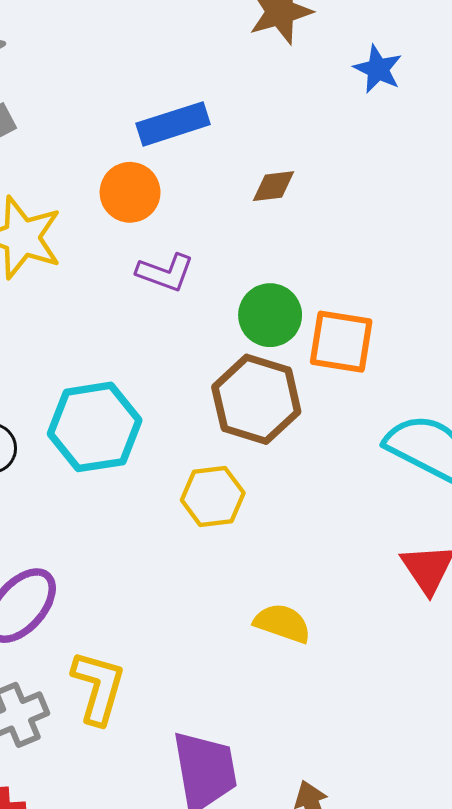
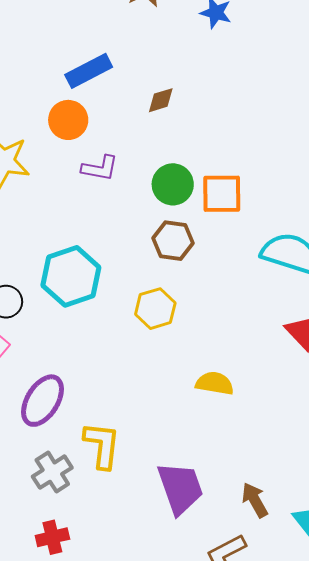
brown hexagon: (256, 399) -> (173, 241), size x0.7

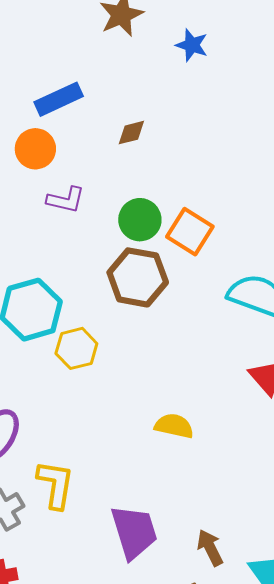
orange square: (222, 194) -> (190, 232), turned 30
brown hexagon: (173, 241) -> (138, 277), size x1.4
yellow hexagon: (155, 309) -> (76, 348), moved

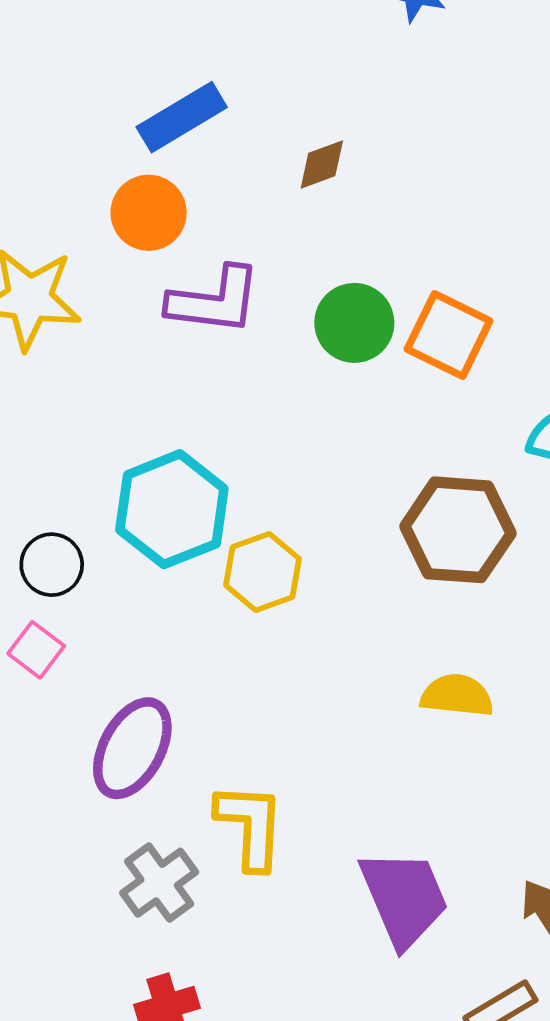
purple L-shape: (66, 200) -> (214, 301), size x1.4
brown hexagon: (138, 277) -> (458, 530), moved

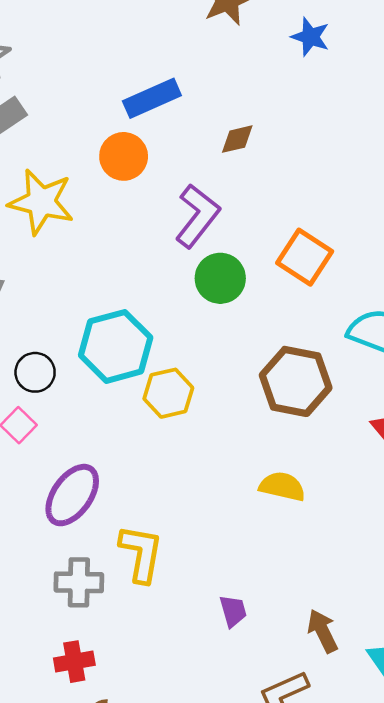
purple L-shape: (214, 301) -> (197, 216), moved, turned -66
green circle: (354, 323) -> (220, 278), moved
gray cross: (159, 883) -> (79, 582), turned 30
purple trapezoid: (404, 898) -> (233, 611), size x0.5

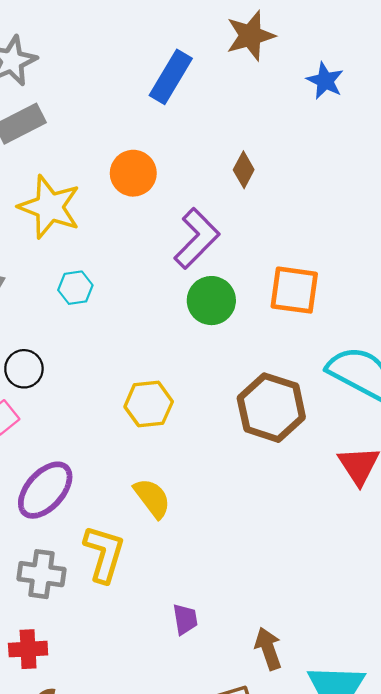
blue rectangle: (152, 98) -> (171, 77), moved, turned -42
brown diamond: (237, 139) -> (244, 170), turned -56
orange square: (305, 257) -> (294, 290), turned -32
cyan hexagon: (116, 346) -> (75, 288), moved, size x0.5
yellow semicircle: (282, 486) -> (152, 498), moved, turned 33

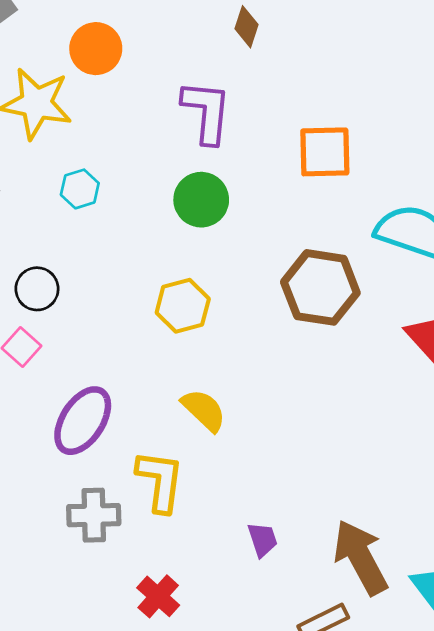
orange circle: (133, 173) -> (96, 49), moved
purple L-shape: (197, 238) -> (207, 112), turned -30
green circle: (211, 301) -> (201, 200), moved
red cross: (28, 649) -> (158, 596), moved, turned -36
brown arrow: (268, 649) -> (361, 557), size x1.6

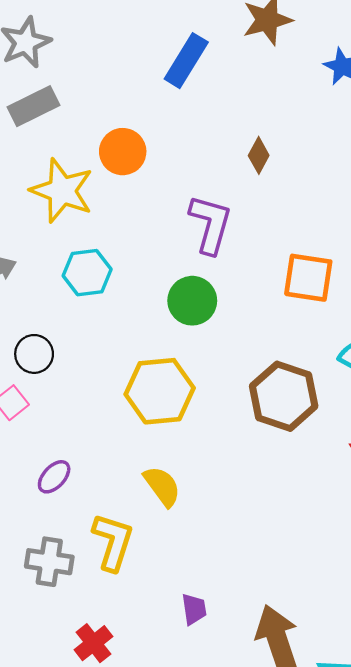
cyan hexagon: (80, 189) -> (87, 273), size x1.4
yellow hexagon: (183, 306) -> (160, 391), size x1.4
purple ellipse: (83, 421) -> (54, 477), size x0.6

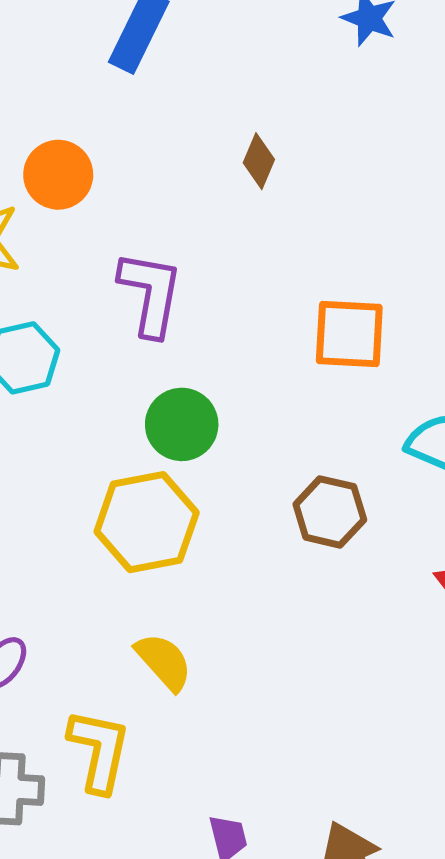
purple L-shape: (210, 224) -> (150, 294), moved
green circle: (192, 301) -> (182, 424), moved
brown hexagon: (284, 396) -> (330, 512), size x0.7

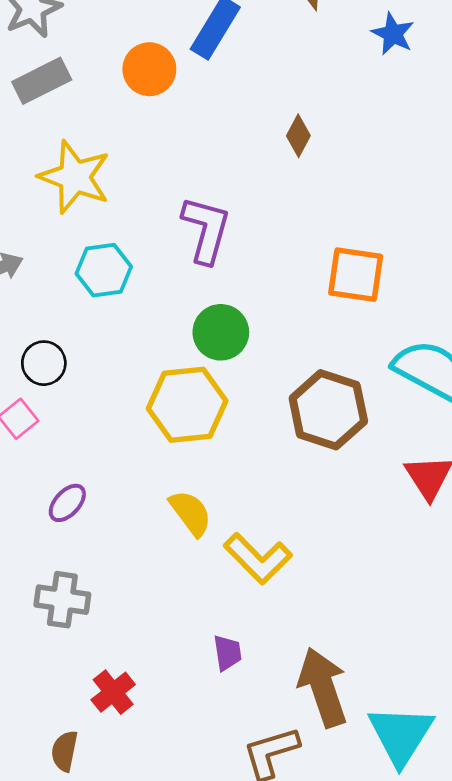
orange circle: (58, 175) -> (149, 69), moved
brown hexagon: (330, 512) -> (328, 410), size x1.4
yellow L-shape: (99, 751) -> (258, 558), moved, turned 118

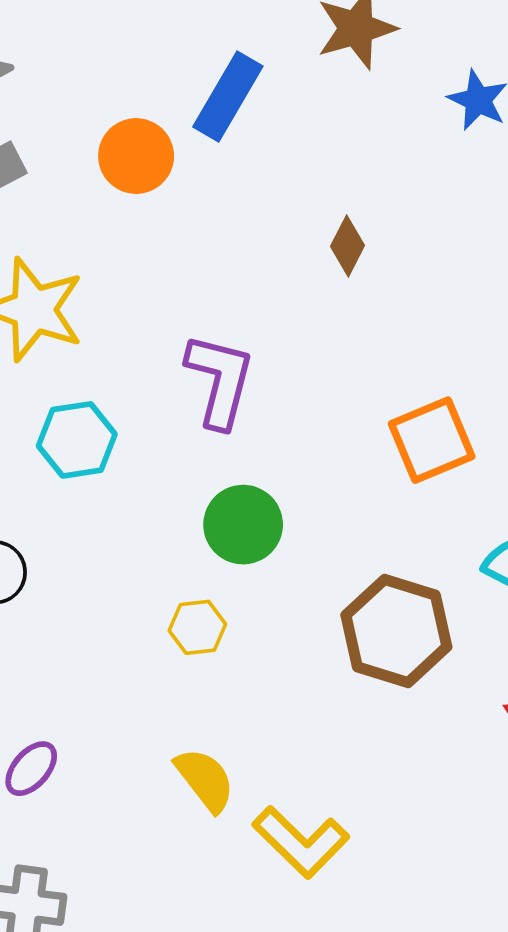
orange square: (356, 275) -> (432, 440), turned -30
yellow hexagon: (187, 405) -> (197, 627), size x0.5

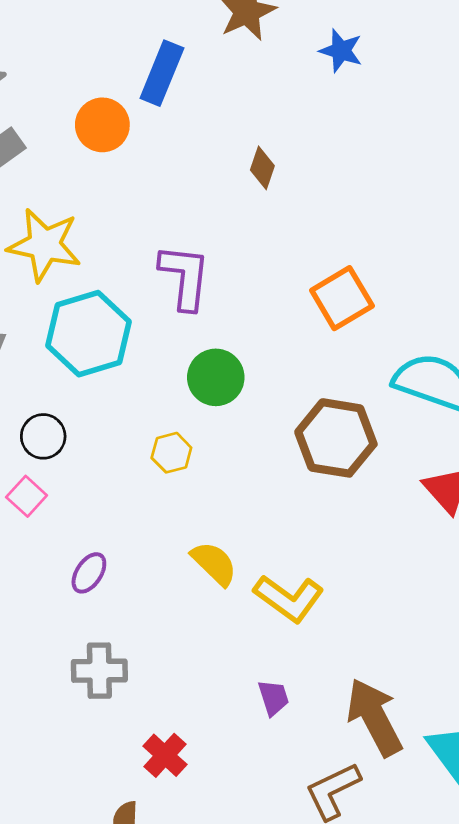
cyan hexagon: (77, 440) -> (89, 334), size x1.5
yellow hexagon: (197, 627) -> (171, 453), moved

